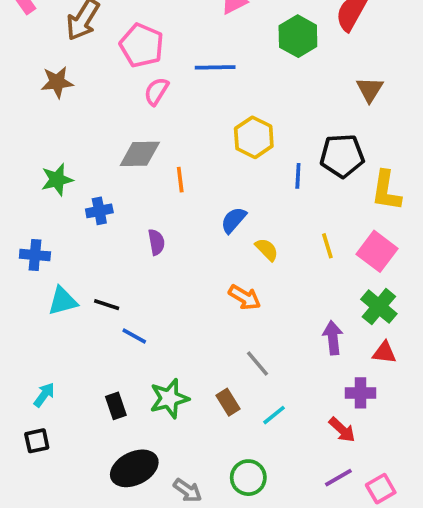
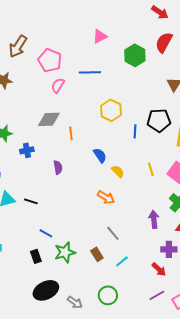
blue semicircle: (234, 220) -> (100, 155), turned 105
blue line: (134, 336) -> (46, 233), moved

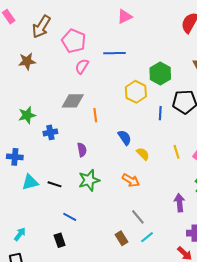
green hexagon: (135, 55) -> (160, 73), moved
green star: (65, 252) -> (89, 180), moved
cyan line: (122, 261) -> (147, 237), moved

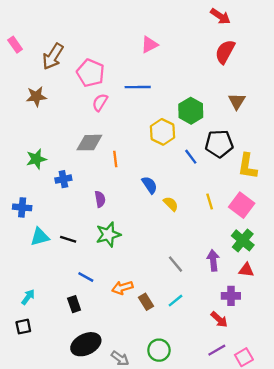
blue line: (160, 113) -> (191, 157), turned -40
orange arrow: (131, 180) -> (122, 288), moved, turned 132
gray line: (138, 217) -> (175, 264), moved

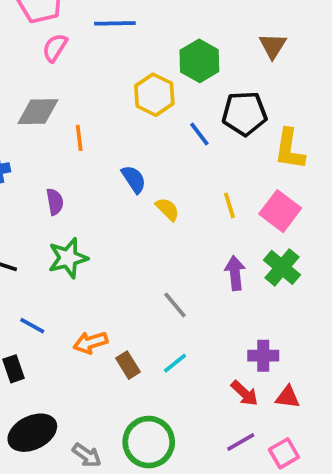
purple arrow: (213, 260) -> (235, 273), moved
red triangle: (246, 270) -> (288, 397), moved
green circle: (159, 350) -> (149, 442), size x1.4

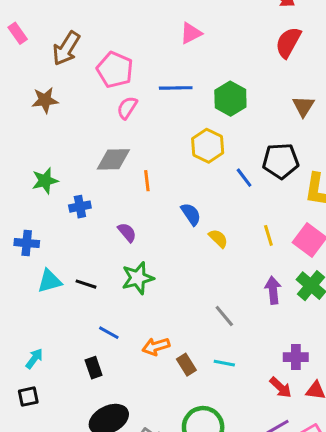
green hexagon: (199, 61) -> (230, 99), moved
purple semicircle: (55, 202) -> (127, 232), turned -30
cyan line: (175, 363) -> (224, 363), turned 50

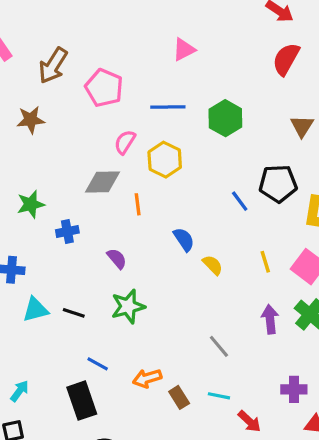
pink semicircle: (127, 108) -> (125, 142), moved
yellow hexagon: (208, 146) -> (165, 160), moved
black rectangle: (94, 368) -> (82, 401), size x1.6
red arrow: (281, 387) -> (249, 421), moved

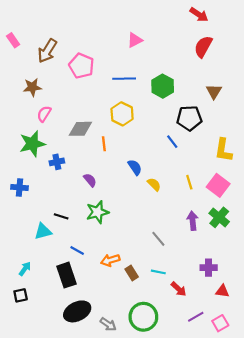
pink semicircle: (125, 142) -> (44, 114), moved
black pentagon: (278, 184) -> (189, 118), moved
green star: (31, 204) -> (32, 144), size x1.4
cyan triangle: (35, 310) -> (43, 231), moved

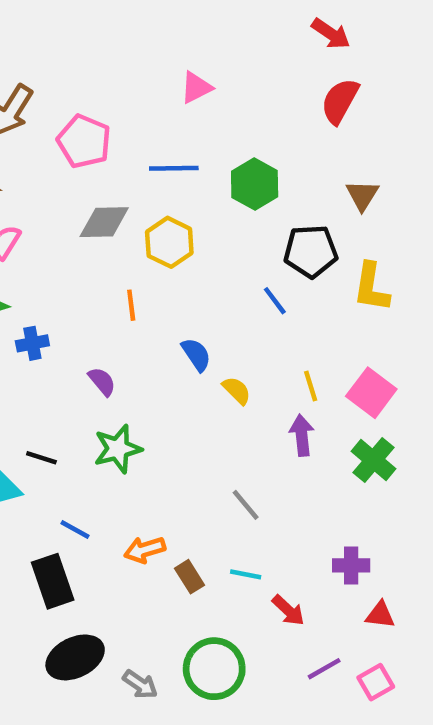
gray diamond: (80, 129) -> (104, 222), moved
yellow L-shape: (223, 150) -> (371, 287), moved
purple arrow: (193, 221) -> (302, 435), moved

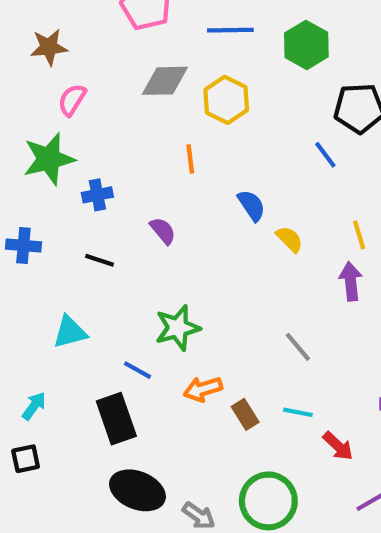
green star: (118, 449) -> (178, 328), moved
black line: (41, 458) -> (99, 260), moved
black ellipse: (75, 657) -> (137, 490), turned 48

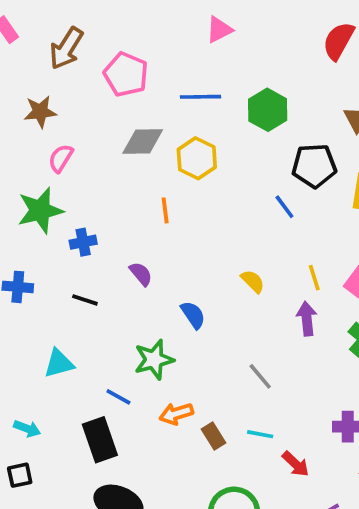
blue semicircle: (251, 205) -> (193, 315), moved
cyan arrow: (34, 406) -> (27, 429), turned 75

